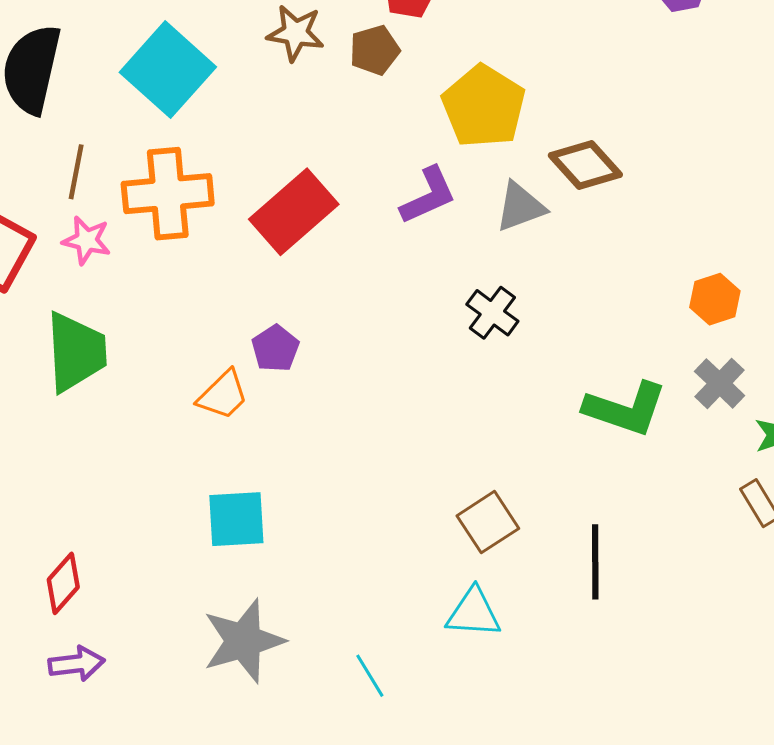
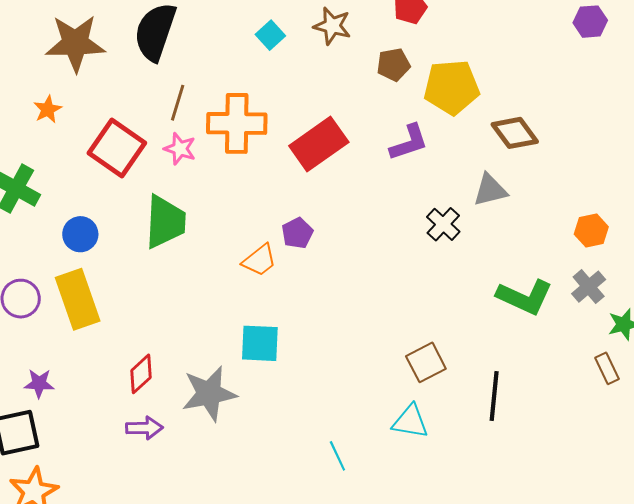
brown pentagon: (375, 50) -> (393, 65), moved
cyan square: (168, 70) -> (270, 35), moved, size x0.5
yellow pentagon: (484, 106) -> (452, 87), turned 30
gray triangle: (520, 207) -> (490, 190), moved
gray star: (244, 641) -> (209, 394), moved

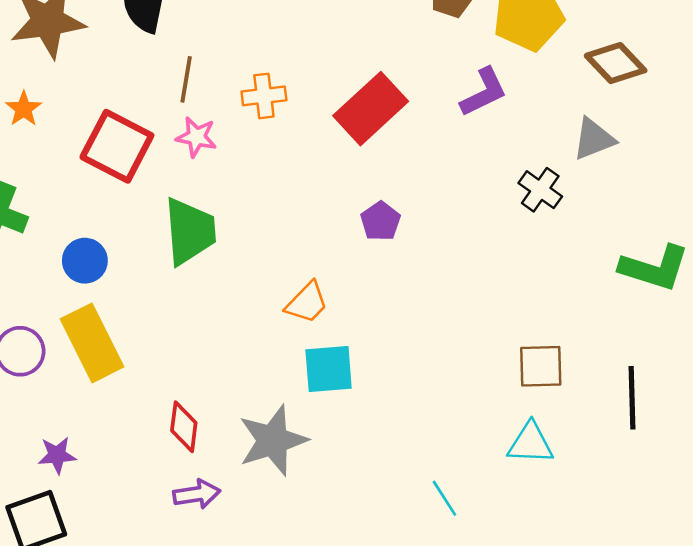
orange cross: (237, 123) -> (264, 96), size x0.6
purple pentagon: (297, 233) -> (381, 221), moved
orange trapezoid: (259, 260) -> (307, 303), moved
brown square: (426, 362) -> (541, 366), turned 33
red diamond: (141, 374) -> (184, 427), turned -33

